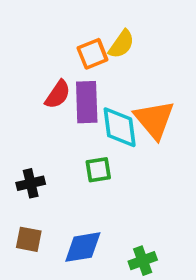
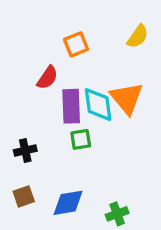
yellow semicircle: (121, 44) -> (138, 36), moved
purple rectangle: (87, 102) -> (71, 106), moved
brown square: (29, 239) -> (24, 196), turned -30

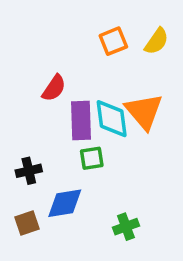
orange square: (76, 44) -> (113, 41), moved
blue diamond: (68, 203) -> (65, 203), moved
green cross: (117, 214) -> (126, 227), moved

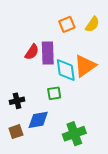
orange triangle: (144, 111) -> (85, 66), turned 35
purple rectangle: (81, 120) -> (48, 53), moved
green cross: (126, 227) -> (74, 134), size x1.5

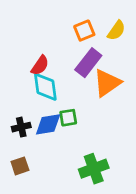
purple rectangle: (48, 53) -> (88, 63), moved, turned 40
cyan diamond: (66, 70) -> (45, 87), moved
blue diamond: (38, 120) -> (48, 124), moved

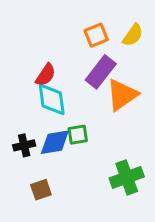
brown square: (20, 166) -> (41, 190), moved
green cross: (94, 169) -> (127, 177), moved

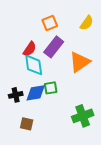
orange square: (96, 35) -> (50, 23), moved
purple rectangle: (101, 72) -> (54, 47), moved
brown square: (41, 190) -> (27, 124), turned 32

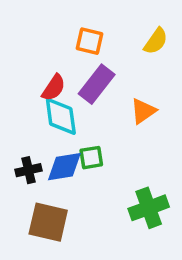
orange square: (50, 23) -> (89, 41), turned 35
orange triangle: (80, 62) -> (143, 111), size x0.7
brown square: (27, 124) -> (48, 222), size x1.6

